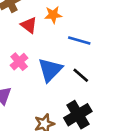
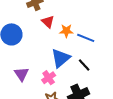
orange star: (53, 15) -> (66, 31), moved
pink cross: (19, 62) -> (49, 78), moved

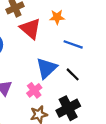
red triangle: (48, 22) -> (30, 29), size x1.5
orange star: (66, 31) -> (57, 17), moved

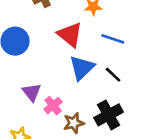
red triangle: (30, 29) -> (70, 35), moved
pink cross: (34, 90) -> (53, 106), moved

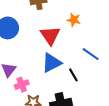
blue line: (113, 39) -> (91, 54), moved

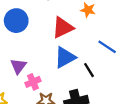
red triangle: (50, 35) -> (63, 28), turned 40

